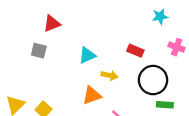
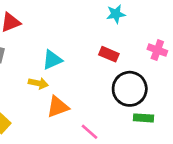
cyan star: (160, 16) -> (116, 14), moved
yellow arrow: (109, 75) -> (38, 83), moved

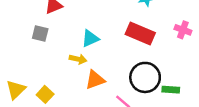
red rectangle: (109, 54) -> (140, 33), size x1.6
black circle: (130, 89) -> (145, 77), moved

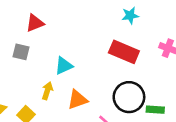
cyan triangle: (90, 38) -> (64, 66), moved
yellow arrow: (78, 59) -> (47, 91), moved, turned -84

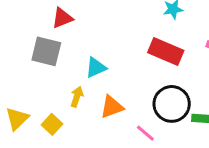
gray square: (21, 52) -> (46, 51), size x1.5

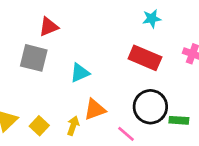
yellow arrow: (77, 97) -> (73, 126), moved

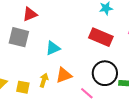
yellow square: (39, 126) -> (23, 87), turned -32
yellow arrow: (73, 126) -> (44, 80), moved

